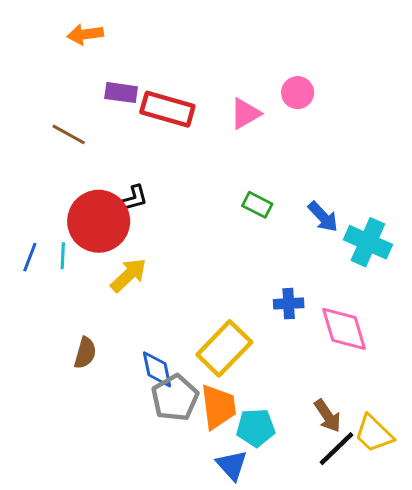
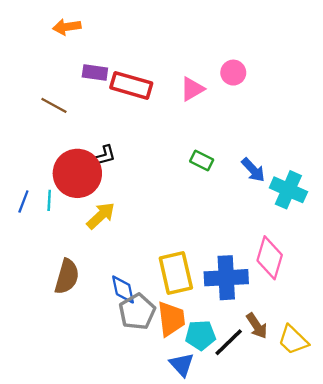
blue cross: (289, 304) -> (226, 278), moved, size x1.8
pink diamond: (344, 329) -> (270, 258), turned 33
yellow rectangle: (224, 348) -> (176, 273), turned -57
brown semicircle: (85, 353) -> (67, 277), size x1.4
black line: (336, 449) -> (229, 342), moved

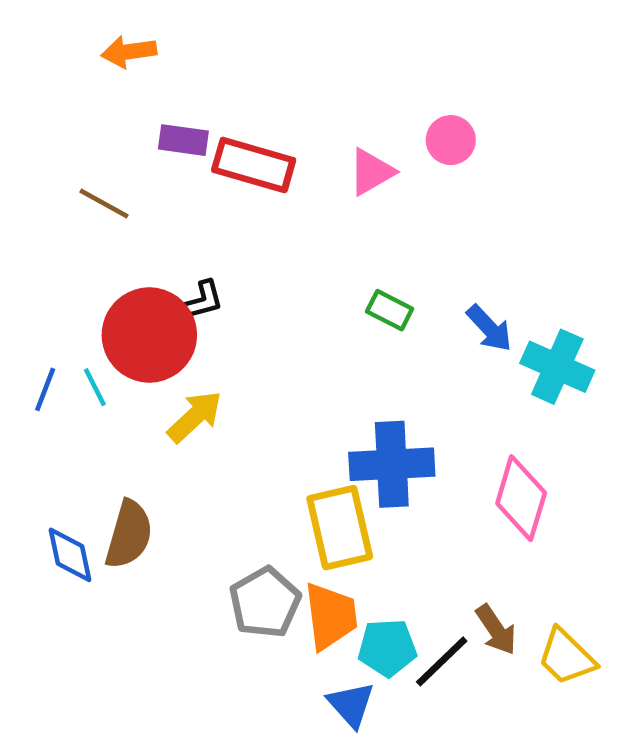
cyan line: (49, 200) -> (95, 387), turned -30
blue cross: (226, 278) -> (392, 464), moved
blue diamond: (123, 289) -> (70, 555), moved

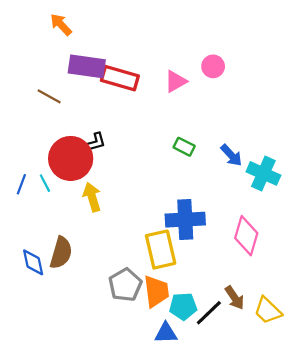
orange arrow: (129, 52) -> (61, 25), turned 55
purple rectangle: (183, 140) -> (87, 66), size x1.6
yellow arrow: (195, 417) -> (92, 197), turned -64
blue triangle: (351, 704) -> (166, 333), turned -50

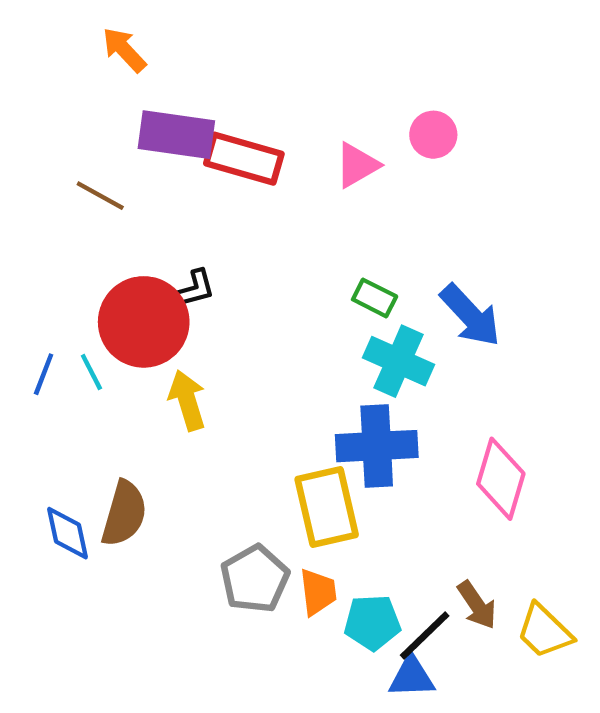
blue arrow: (231, 155) -> (470, 315), size x1.4
cyan cross: (263, 173) -> (398, 361), moved
orange trapezoid: (156, 291) -> (318, 592), size x0.7
blue triangle: (166, 333) -> (412, 677), moved

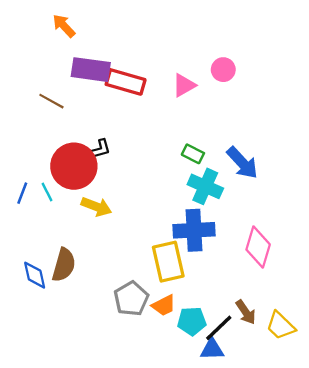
yellow arrow: (187, 400) -> (96, 207), turned 128
orange trapezoid: (318, 592) -> (164, 305), turned 70

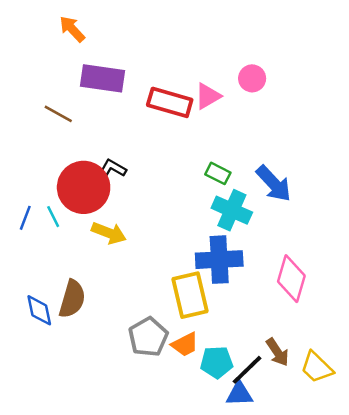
red rectangle: (126, 82) -> (170, 102), moved
black L-shape: (100, 149) -> (113, 168), turned -135

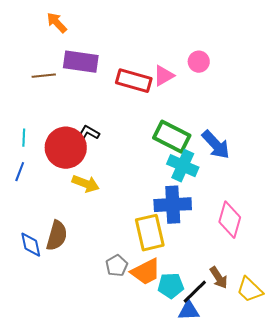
brown line: (58, 114) -> (44, 76), moved, turned -35
green rectangle: (218, 173) -> (172, 137), size x1.8
cyan line: (53, 217) -> (24, 138), moved, turned 30
gray pentagon: (148, 337) -> (117, 266), size x0.7
orange trapezoid: (185, 345) -> (146, 272), size x1.4

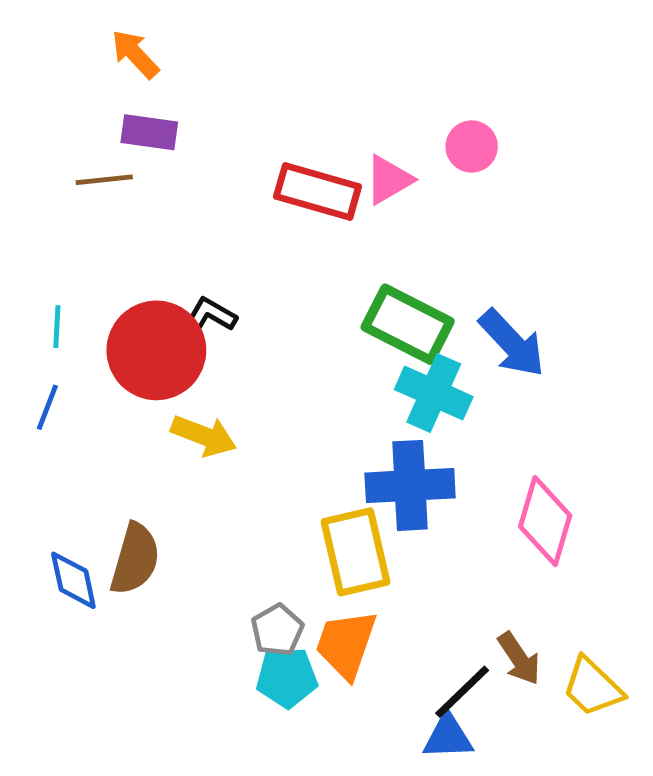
purple rectangle: (81, 62) -> (149, 132), moved, size x0.7
orange trapezoid: (146, 272) -> (346, 644), turned 136
cyan pentagon: (171, 286) -> (287, 677), moved

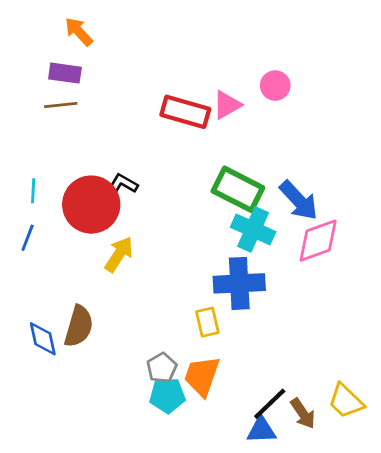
purple rectangle: (149, 132) -> (65, 73), moved
yellow arrow: (204, 436) -> (119, 254), turned -78
pink diamond: (545, 521) -> (318, 241), moved, turned 54
yellow rectangle: (355, 552) -> (207, 322), size x0.6
brown arrow: (519, 659) -> (303, 413), moved

